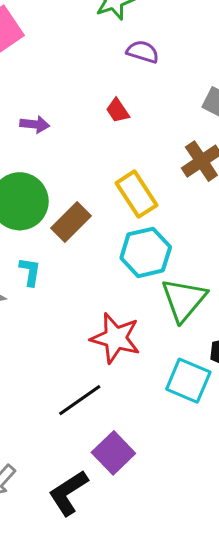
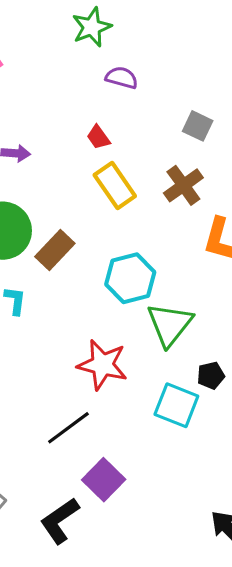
yellow rectangle: (137, 194) -> (115, 185), moved

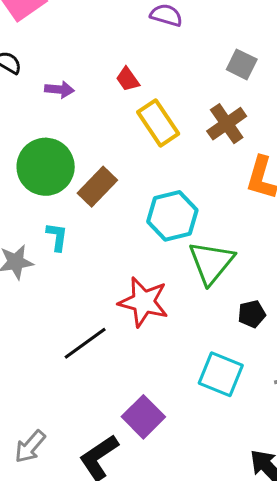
red trapezoid: (98, 137) -> (128, 79), moved
cyan square: (176, 405) -> (221, 374), moved
black line: (68, 428) -> (85, 343), moved

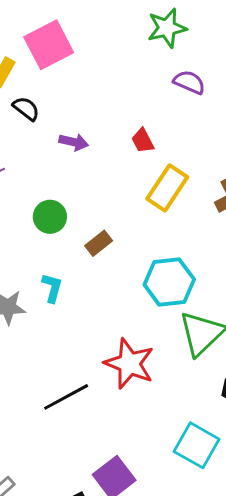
yellow rectangle: (158, 123) -> (167, 188), turned 60
green circle: (46, 167) -> (50, 217), size x0.6
brown rectangle: (97, 187) -> (99, 243), size x0.7

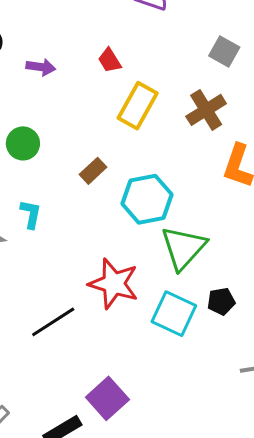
brown rectangle: (99, 243) -> (93, 171), moved
cyan square: (197, 445) -> (174, 314), moved

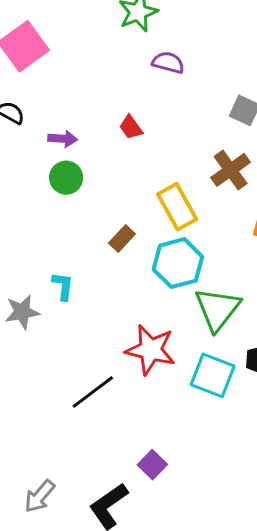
yellow rectangle: (138, 106) -> (177, 207), moved, turned -54
green circle: (23, 143) -> (66, 178), moved
purple square: (107, 398) -> (152, 465), size x0.7

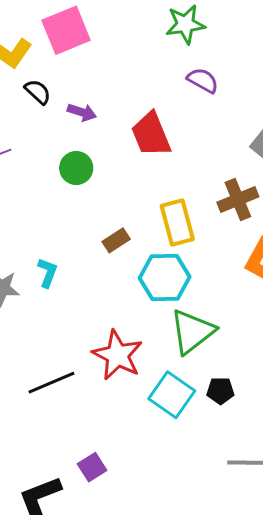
red trapezoid: (131, 127) -> (151, 134), size x1.8
purple arrow: (63, 139) -> (82, 112), moved

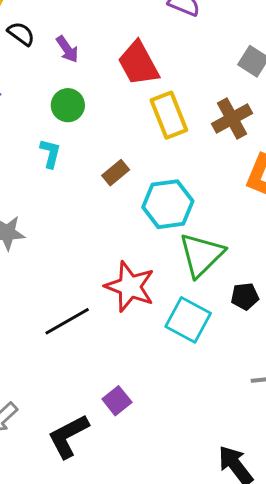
purple arrow: (82, 112) -> (67, 49), turned 44
yellow rectangle: (177, 222) -> (169, 115), moved
cyan L-shape: (48, 273) -> (50, 153), moved
black pentagon: (220, 391) -> (245, 296), moved

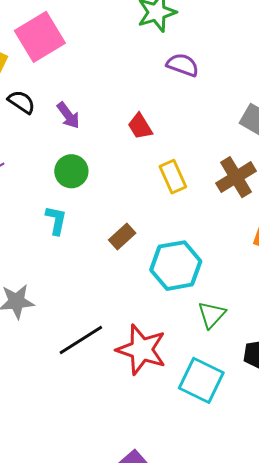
red trapezoid: (138, 63) -> (140, 126), size x0.6
yellow rectangle: (169, 115) -> (173, 177), size x0.7
green triangle: (201, 255) -> (212, 315), size x0.6
black line: (67, 321) -> (81, 340), moved

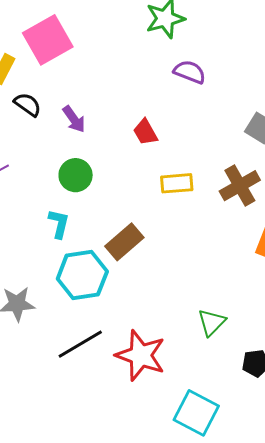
yellow rectangle: (173, 177) -> (177, 183), turned -72
brown rectangle: (122, 237) -> (124, 242), size x1.4
cyan hexagon: (176, 266) -> (82, 275), moved
cyan square: (201, 380) -> (196, 413), moved

